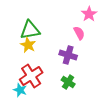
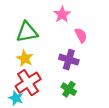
pink star: (89, 14) -> (62, 14), moved
yellow star: (28, 45) -> (25, 58), moved

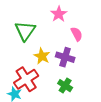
green triangle: (27, 32) -> (25, 31), turned -45
yellow star: (25, 58) -> (42, 56), moved

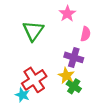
pink semicircle: (77, 34) -> (86, 34), turned 40
yellow star: (42, 56) -> (66, 76), moved

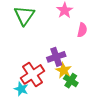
green triangle: (33, 31) -> (24, 16), moved
purple cross: (74, 57) -> (56, 57), moved, turned -36

